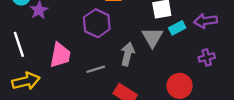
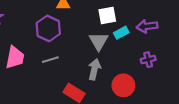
gray arrow: (128, 54) -> (94, 69), moved
gray line: (96, 69) -> (50, 60), moved

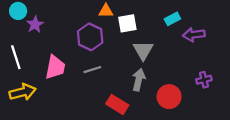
white square: (107, 16) -> (127, 23), moved
cyan rectangle: (121, 33) -> (172, 19), moved
purple cross: (148, 60) -> (204, 80), moved

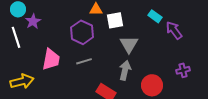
cyan rectangle: (172, 19) -> (155, 16), turned 64
purple arrow: (194, 35) -> (174, 30), turned 60
white line: (16, 57) -> (16, 37), moved

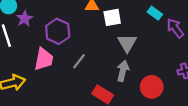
purple hexagon: (82, 32) -> (58, 31), moved
gray line: (84, 61) -> (79, 61), turned -35

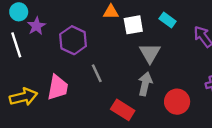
cyan rectangle: (155, 13) -> (168, 20), moved
pink trapezoid: (44, 59) -> (58, 87), moved
gray line: (79, 61) -> (97, 73), turned -63

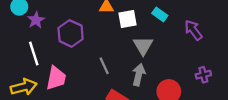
white line: (16, 45) -> (34, 54), moved
gray line: (97, 73) -> (104, 66), moved

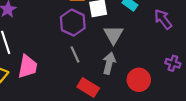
purple hexagon: (71, 33) -> (73, 23), moved
purple cross: (203, 75) -> (173, 63), turned 32

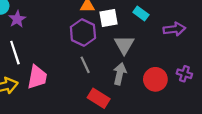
purple arrow: (163, 19) -> (174, 29), turned 120
red circle: (139, 80) -> (155, 79), moved

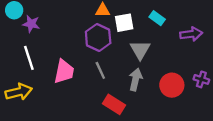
purple star: (17, 19) -> (31, 24), turned -30
pink trapezoid: (37, 77) -> (64, 71), moved

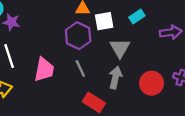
cyan rectangle: (157, 18) -> (137, 17), turned -70

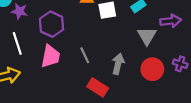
purple hexagon: (78, 36) -> (52, 24), moved
gray triangle: (120, 48) -> (147, 36), moved

